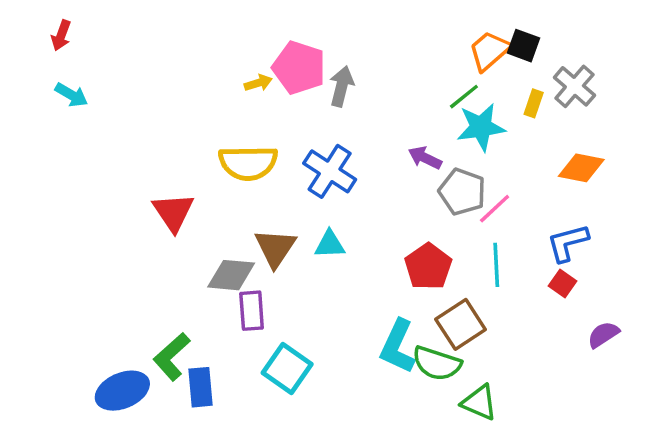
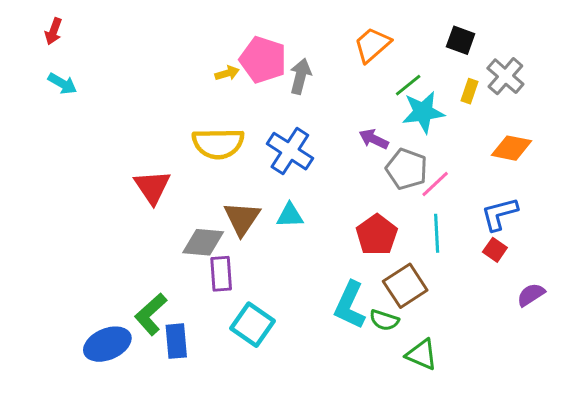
orange trapezoid: (489, 51) -> (372, 45), moved
green semicircle: (437, 363) -> (384, 320), size x0.7

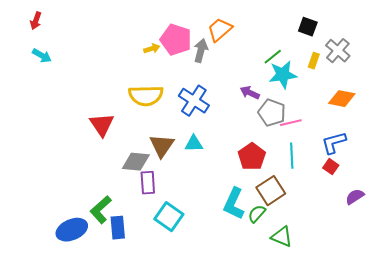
orange trapezoid: (372, 45) -> (220, 30), moved
pink line: (435, 184) -> (291, 123), turned 30
green semicircle: (384, 320) -> (257, 214), turned 114

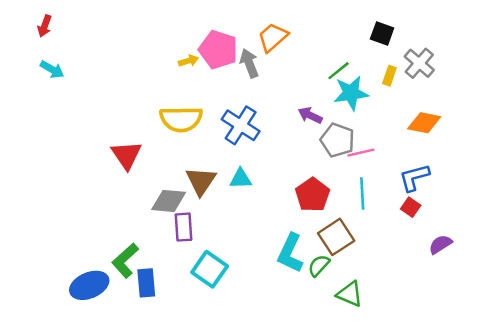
gray arrow: (201, 51) -> (249, 63), turned -35

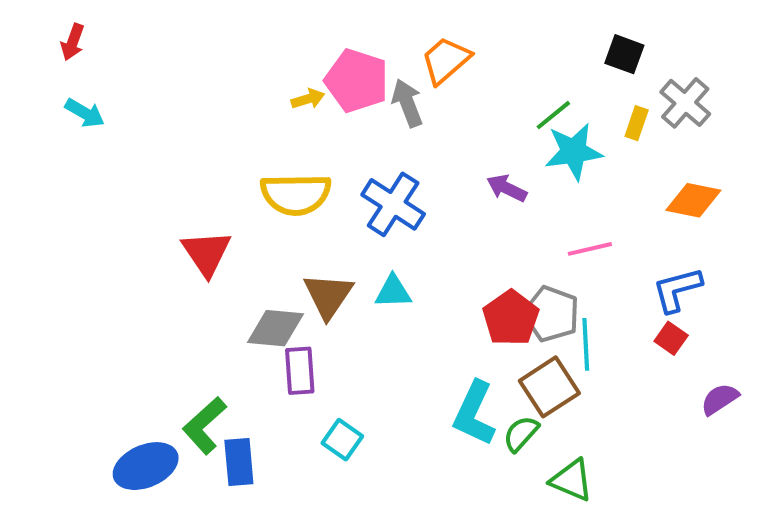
gray pentagon: (337, 140) -> (551, 314), moved
cyan line: (362, 194) -> (586, 344), moved
cyan square: (210, 269) -> (342, 440), size x0.7

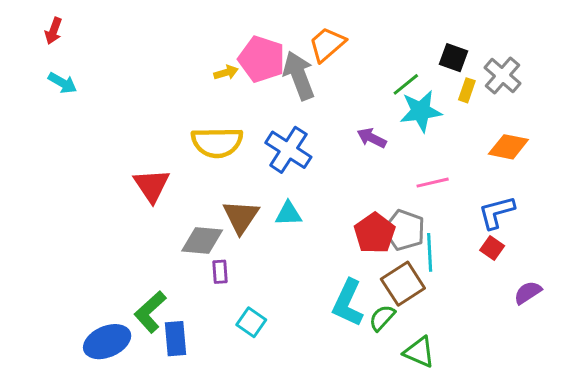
black square: (624, 54) -> (453, 58), moved
gray arrow: (407, 103) -> (299, 75), size x1.4
purple rectangle: (300, 371) -> (220, 272), size x0.7

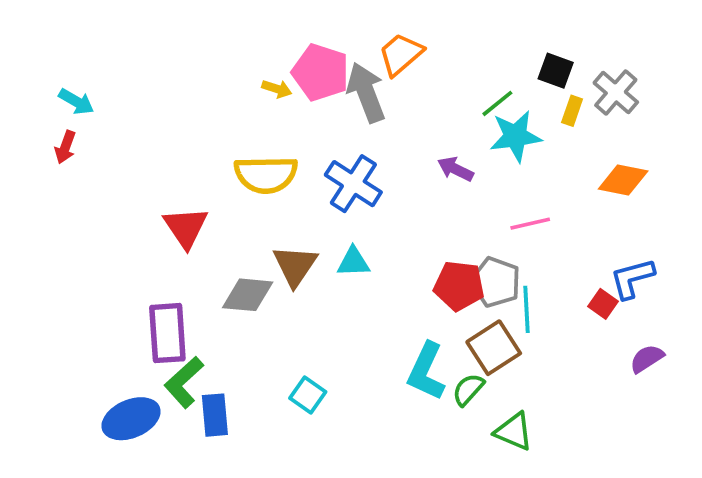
red arrow: (54, 31) -> (65, 147), moved
yellow arrow: (226, 73) -> (277, 89), turned 35
blue L-shape: (497, 212) -> (632, 278), moved
red pentagon: (375, 233) -> (459, 286), turned -30
purple rectangle: (220, 272) -> (167, 333), moved, size x2.0

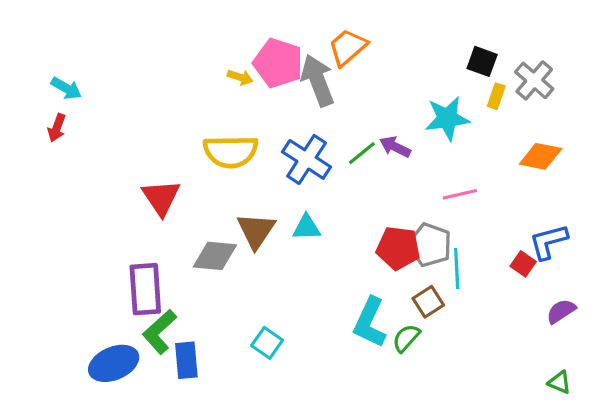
green line: (497, 103) -> (362, 153), moved
brown square: (494, 348) -> (428, 302), size x0.7
green triangle: (514, 431) -> (560, 382), moved, size x0.7

